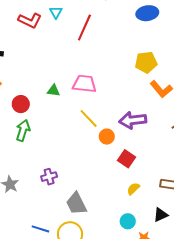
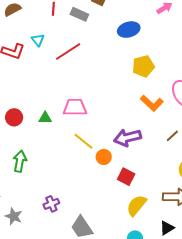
red line: (84, 27) -> (68, 52), turned 40
yellow pentagon: (146, 62) -> (143, 66), moved
red circle: (21, 104) -> (14, 117), moved
yellow semicircle: (133, 189) -> (136, 205), size x1.6

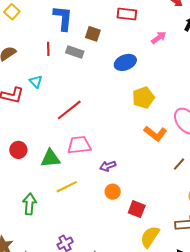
red line: (68, 52) -> (69, 110), moved
red circle: (14, 117) -> (18, 150), moved
green triangle: (45, 118) -> (51, 158), size x1.5
purple arrow: (127, 138) -> (108, 166), moved, size x0.6
yellow line: (83, 141) -> (67, 187), moved, turned -60

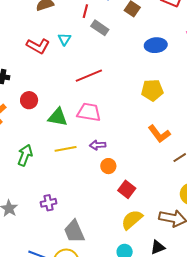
gray rectangle: (75, 52) -> (100, 28), moved
yellow pentagon: (143, 98) -> (152, 90), moved
orange L-shape: (155, 134) -> (159, 134), moved
purple arrow: (108, 166) -> (98, 145), moved

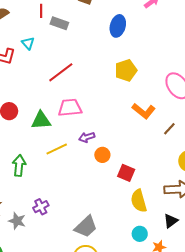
blue ellipse: (156, 45) -> (118, 26), turned -55
purple cross: (49, 203) -> (41, 207), moved
yellow semicircle: (132, 220) -> (139, 201), turned -50
gray trapezoid: (74, 231) -> (86, 227), turned -95

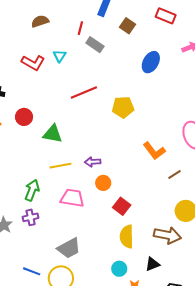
yellow pentagon: (126, 70) -> (123, 107), moved
pink trapezoid: (70, 108) -> (72, 198), moved
green arrow: (19, 165) -> (32, 190), moved

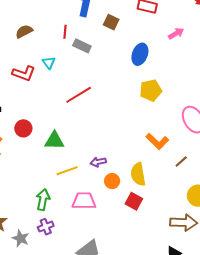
yellow pentagon: (123, 107) -> (151, 90), moved
yellow semicircle: (127, 237) -> (138, 174), moved

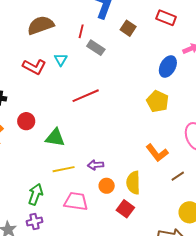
brown semicircle: (24, 31) -> (41, 25), size x1.5
blue ellipse: (140, 54) -> (168, 67), moved
yellow pentagon: (151, 90) -> (158, 101), turned 30

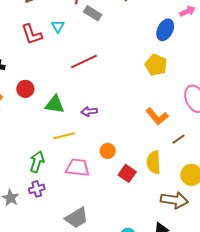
red L-shape: (34, 67) -> (32, 34), turned 45
purple arrow: (96, 165) -> (89, 112), moved
yellow semicircle: (133, 183) -> (154, 162), moved

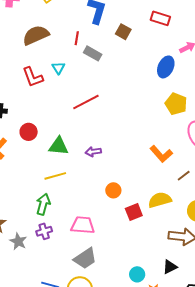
yellow pentagon: (156, 65) -> (176, 104), moved
yellow line: (64, 136) -> (55, 176), moved
yellow semicircle: (154, 162) -> (160, 200), turned 80
pink trapezoid: (78, 168) -> (83, 225), moved
red square: (127, 173) -> (134, 212), turned 36

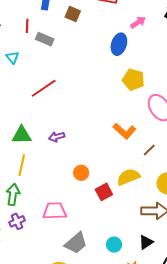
yellow line: (55, 176) -> (22, 165), turned -55
gray trapezoid: (85, 258) -> (76, 243), moved
cyan circle: (137, 274) -> (114, 245), moved

